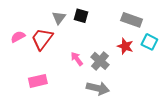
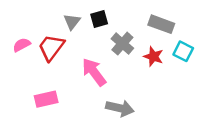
black square: (81, 16) -> (99, 19), turned -32
pink arrow: (77, 59) -> (94, 72), size x1.6
gray cross: (100, 61) -> (122, 44), moved

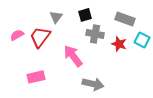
black square: (99, 19) -> (85, 15), moved
gray cross: (122, 44) -> (95, 34), turned -30

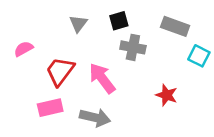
red trapezoid: (40, 37) -> (60, 71), moved
red star: (119, 44) -> (167, 95), moved
gray arrow: (93, 84) -> (95, 118), moved

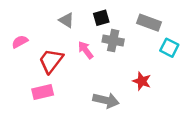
gray triangle: (78, 24) -> (66, 20), turned -35
pink arrow: (102, 78) -> (86, 50), moved, size x0.7
gray arrow: (95, 118) -> (106, 100), moved

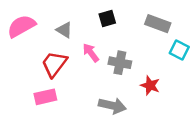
gray triangle: (66, 20) -> (64, 30), moved
gray cross: (113, 41) -> (120, 63), moved
pink semicircle: (20, 42) -> (21, 26), moved, size x1.6

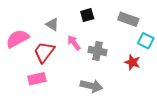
pink semicircle: (21, 26) -> (17, 39), moved
red star: (150, 85) -> (132, 62), moved

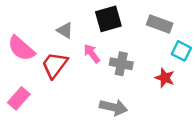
black square: (87, 15) -> (108, 19), size x1.5
pink semicircle: (17, 39) -> (21, 48), turned -110
pink rectangle: (37, 79) -> (19, 98), moved, turned -36

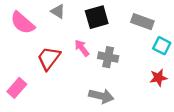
gray triangle: (65, 30) -> (58, 11), moved
pink semicircle: (21, 48) -> (22, 23), moved
red star: (165, 78) -> (158, 78), moved, turned -30

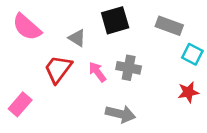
gray triangle: (58, 11) -> (77, 38), moved
pink arrow: (82, 48) -> (97, 72), moved

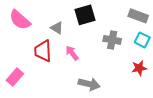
gray rectangle: (169, 26) -> (138, 16), moved
gray cross: (129, 68) -> (112, 40), moved
red trapezoid: (58, 69) -> (43, 51), turned -40

